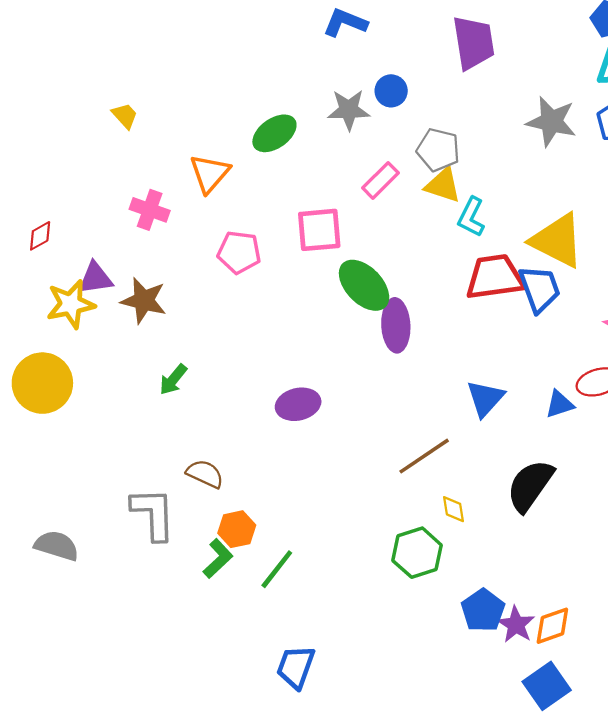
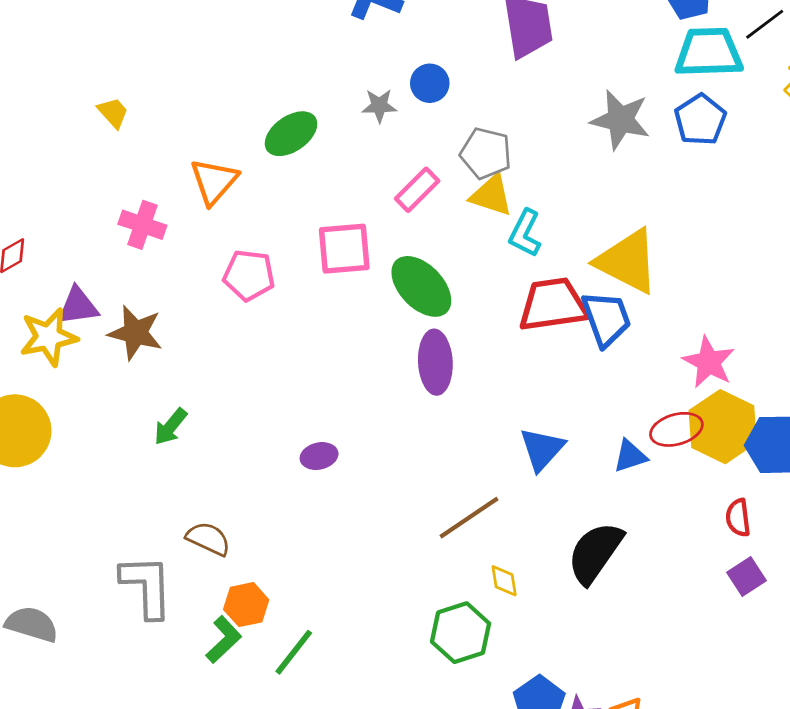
gray star: (349, 110) -> (379, 106), size x0.7
green ellipse: (364, 285) -> (421, 286), moved
purple ellipse: (298, 404) -> (319, 456), size x0.7

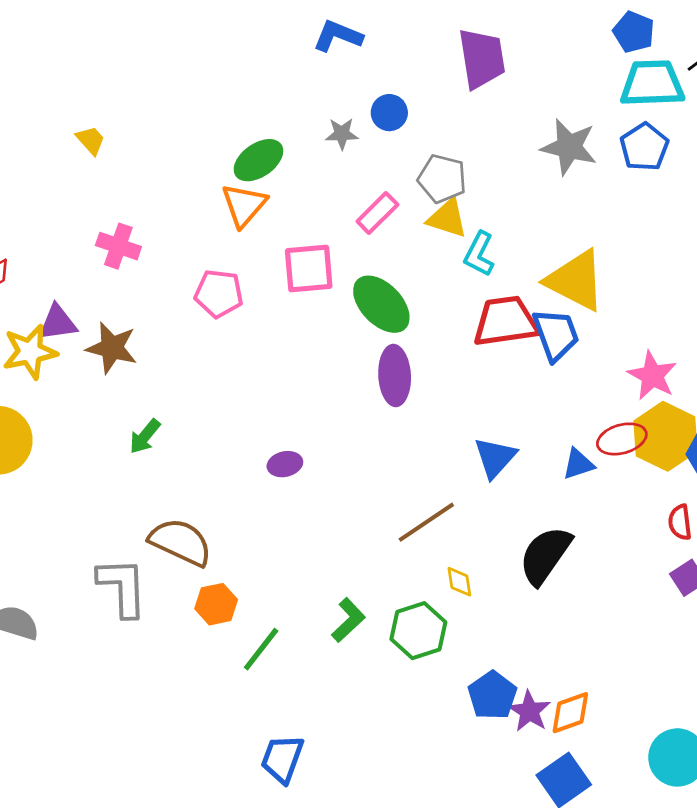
orange triangle: (214, 181) -> (244, 205), moved
brown semicircle: (208, 539) -> (180, 542), size x1.5
green L-shape: (224, 640) -> (348, 620), moved

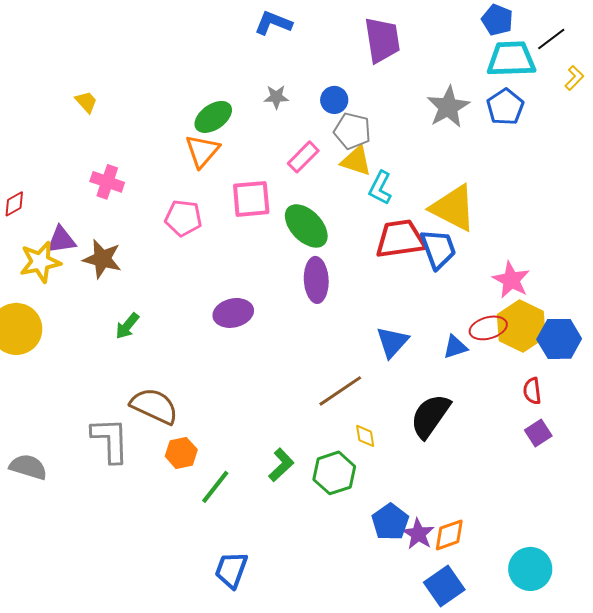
blue circle: (389, 113) -> (334, 100), moved
gray star: (569, 147) -> (448, 107), turned 30
purple ellipse: (285, 464) -> (233, 313), moved, size x1.5

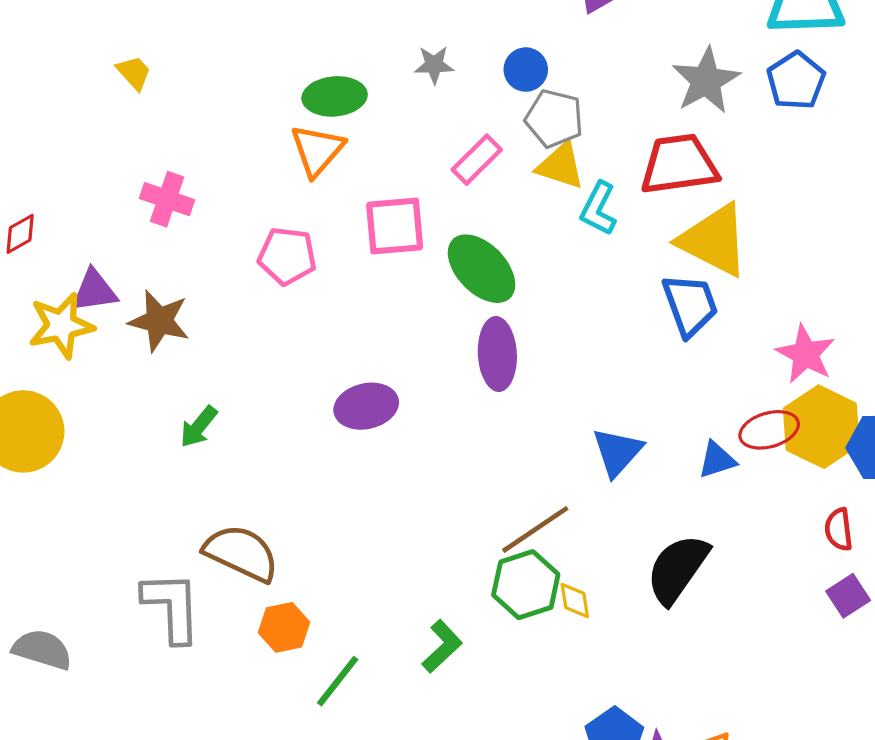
green ellipse: (213, 117) -> (335, 96), turned 30
red trapezoid: (400, 239) -> (679, 164), moved
green hexagon: (334, 473) -> (526, 585), moved

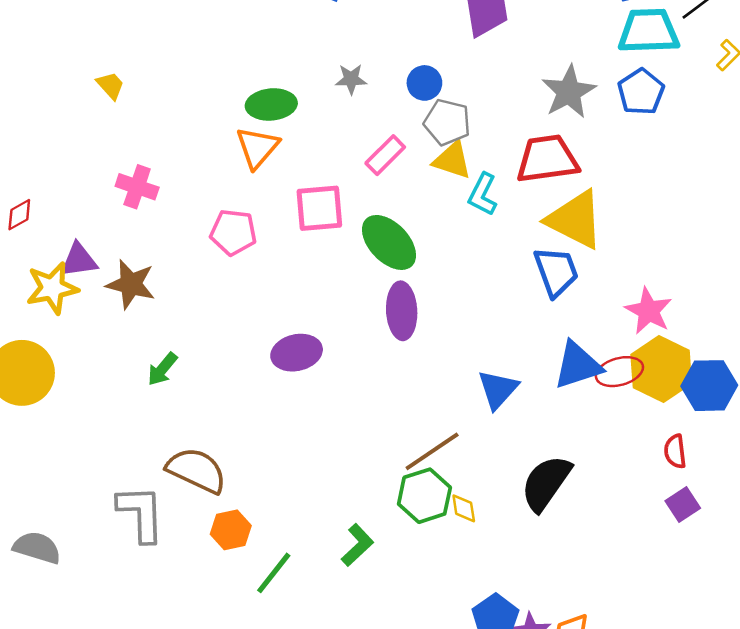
blue triangle: (717, 460) -> (578, 365), moved, size x1.6

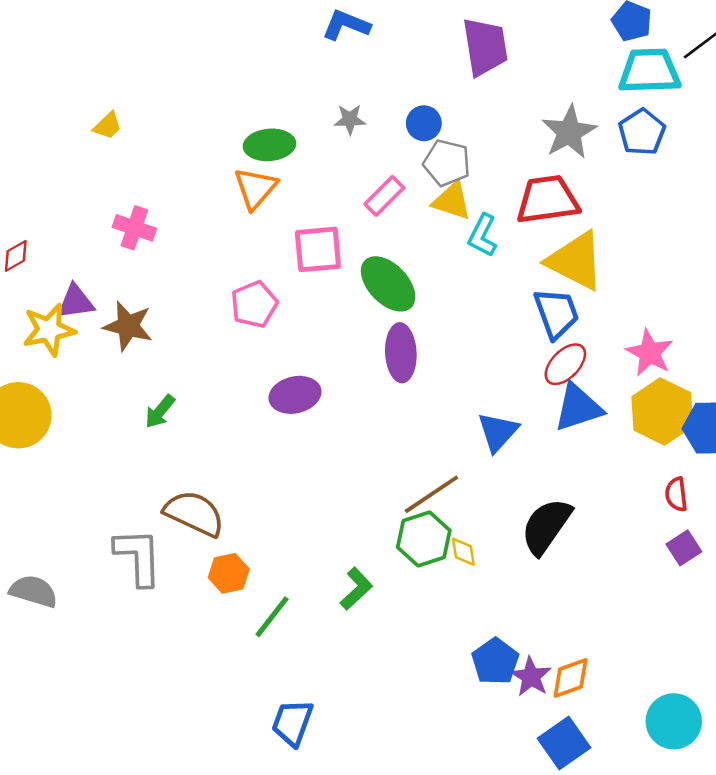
yellow trapezoid: (110, 85) -> (108, 126), turned 88
pink pentagon: (233, 232) -> (254, 304), moved, turned -30
red ellipse: (619, 372) -> (565, 364), moved, turned -30

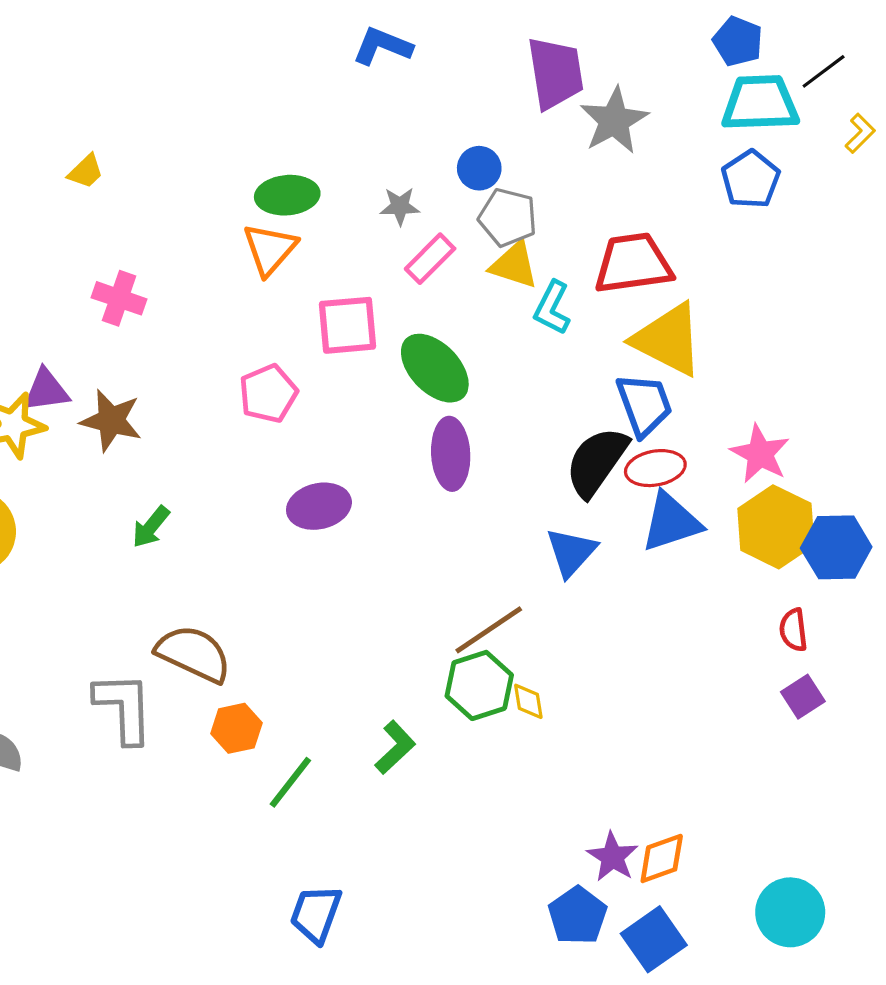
gray star: (350, 119) -> (400, 206), moved
gray star: (569, 132) -> (614, 121), moved
red ellipse: (565, 364) -> (655, 468), turned 36
black semicircle: (546, 526) -> (597, 462), moved
blue pentagon: (495, 661) -> (578, 916), moved

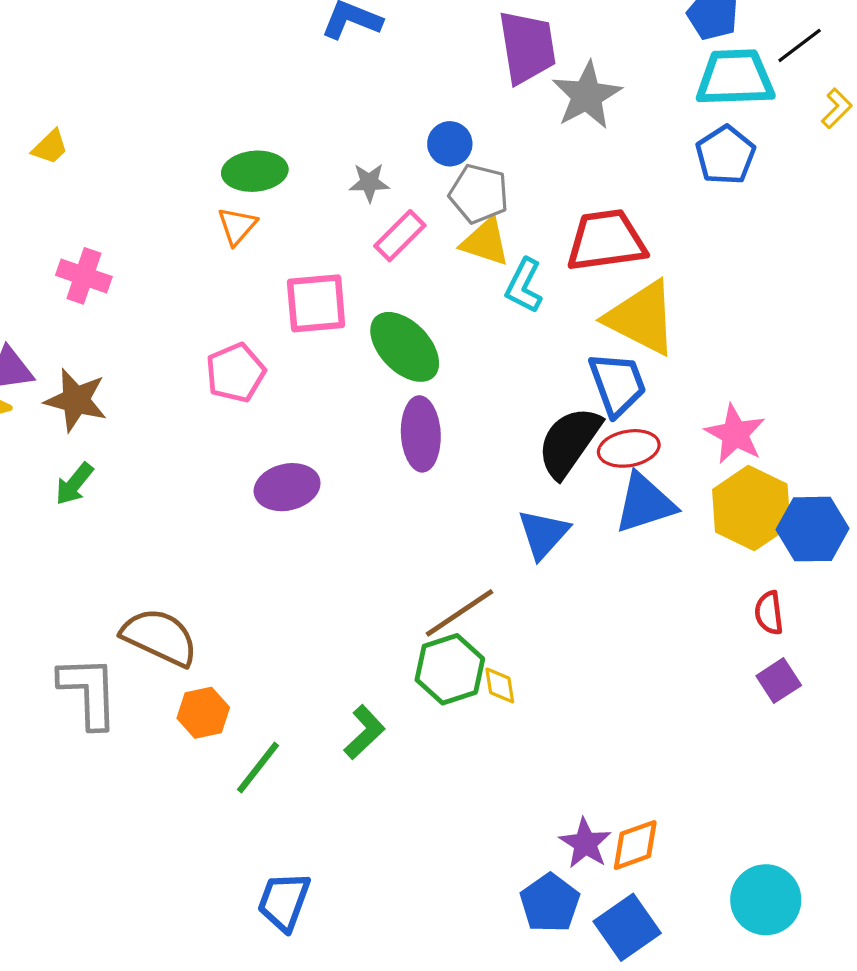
orange triangle: (270, 249) -> (237, 226), size x0.7
green arrow: (151, 527) -> (74, 484), moved

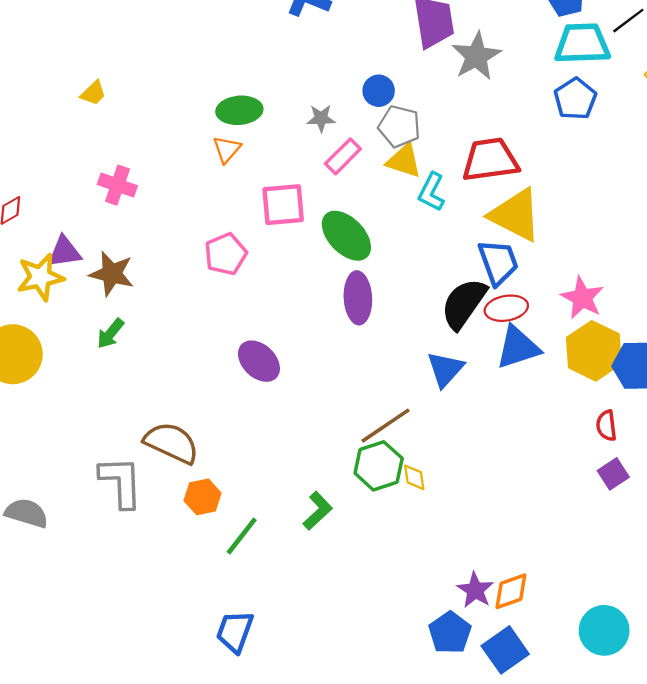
purple ellipse: (287, 487) -> (259, 361), moved, turned 57
blue trapezoid: (284, 901) -> (235, 632), moved

